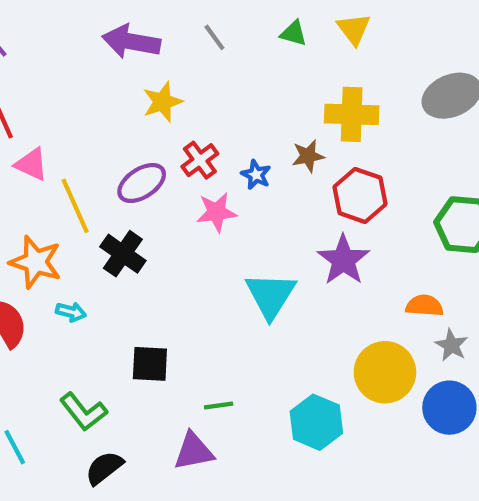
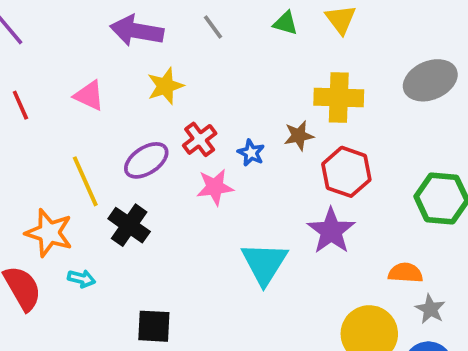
pink triangle: (31, 164) -> (89, 96), moved

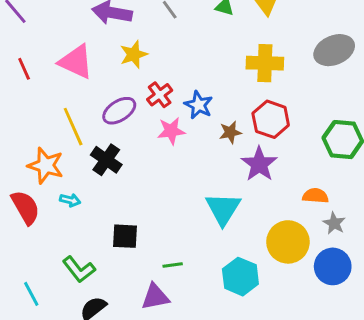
pink triangle: (89, 96) -> (76, 62), size x1.5
brown star: (299, 136) -> (230, 132), moved
blue star: (251, 153) -> (199, 105), size x1.4
cyan triangle: (264, 263) -> (223, 209), moved

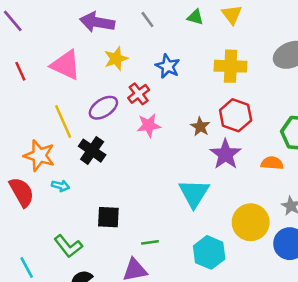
blue star: (199, 105) -> (168, 66), moved
brown star: (230, 132) -> (200, 127), turned -30
orange semicircle: (315, 196) -> (272, 163), moved

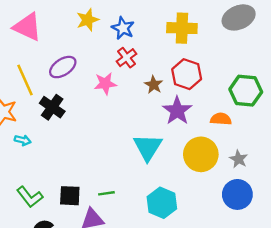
yellow star: (116, 59) -> (88, 20), moved
red cross: (139, 94) -> (126, 58), moved
black square: (108, 217) -> (70, 196), moved
yellow circle: (251, 222) -> (201, 154), moved

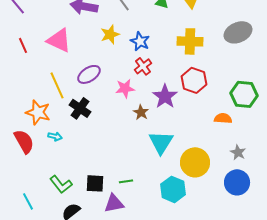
brown star: (154, 85) -> (141, 112), moved
purple star: (177, 111) -> (165, 96), moved
yellow circle: (201, 154) -> (195, 162), moved

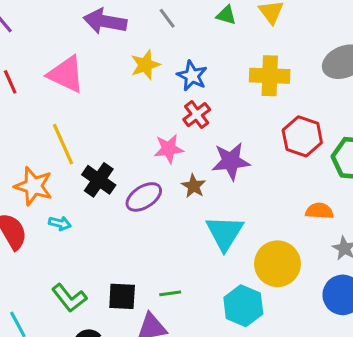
purple ellipse: (89, 74) -> (144, 197), moved
red hexagon: (194, 80) -> (302, 136), moved
purple star: (165, 96) -> (231, 161), turned 30
orange semicircle: (223, 118) -> (319, 211), moved

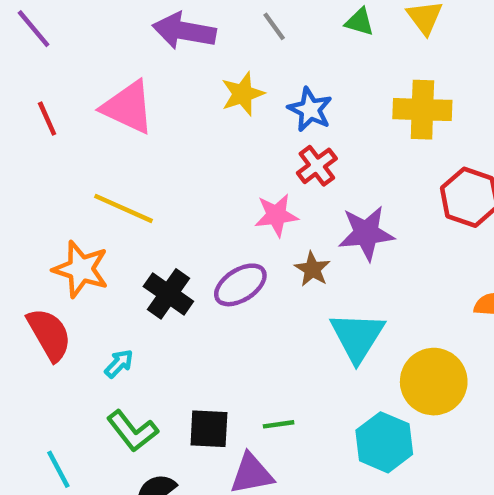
yellow line: (63, 144) -> (123, 208), turned -42
black cross: (99, 180) -> (168, 294), moved
cyan arrow: (60, 223) -> (119, 364), moved, turned -60

